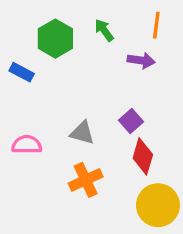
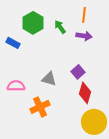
orange line: (156, 25) -> (84, 15), moved
green arrow: (104, 30) -> (60, 27), moved
orange cross: (86, 180) -> (40, 107), moved

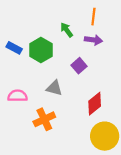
green hexagon: (33, 23) -> (41, 50), moved
purple square: (78, 72) -> (79, 66), moved
red diamond: (85, 93) -> (95, 104), turned 35

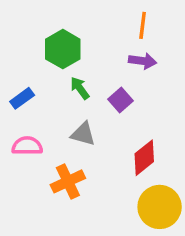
green arrow: (67, 30) -> (80, 88), moved
blue rectangle: (14, 48) -> (22, 98), moved, turned -64
green hexagon: (41, 50) -> (63, 49), moved

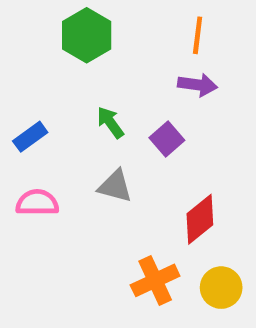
green hexagon: (63, 49) -> (87, 35), moved
orange cross: (68, 181) -> (155, 280), moved
yellow circle: (160, 207) -> (221, 288), size x0.7

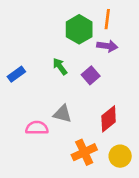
green hexagon: (87, 35) -> (79, 29), moved
gray triangle: (115, 186) -> (62, 114), moved
pink semicircle: (37, 203) -> (37, 128), moved

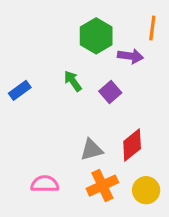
orange line: (107, 19) -> (152, 28), moved
gray triangle: (62, 114) -> (92, 150), moved, turned -30
pink semicircle: (37, 128) -> (45, 184), moved

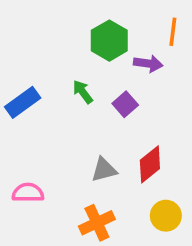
blue rectangle: (20, 90) -> (23, 102), size x1.4
pink semicircle: (45, 184) -> (28, 193), moved
orange cross: (102, 186) -> (97, 223), moved

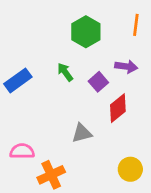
purple arrow: (148, 64) -> (126, 67), moved
red diamond: (150, 164) -> (118, 108), moved
orange cross: (97, 223) -> (51, 175), moved

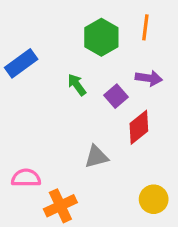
orange line: (136, 25) -> (145, 27), moved
blue rectangle: (18, 80) -> (21, 63), moved

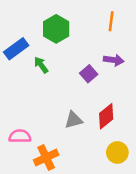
green hexagon: (101, 37) -> (56, 29), moved
green arrow: (77, 85) -> (41, 65), moved
red diamond: (139, 127) -> (106, 116), moved

